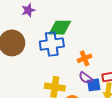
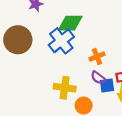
blue cross: (52, 44) -> (61, 41), turned -30

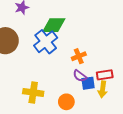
yellow cross: (65, 88) -> (33, 92), moved

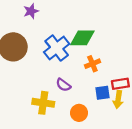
green diamond: (54, 25) -> (82, 38), moved
purple semicircle: (80, 76) -> (63, 85), moved

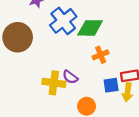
blue cross: (57, 48) -> (63, 21), moved
yellow cross: (43, 103) -> (54, 83), moved

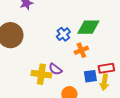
blue cross: (63, 21) -> (63, 34), moved, size x0.6
green diamond: (90, 28) -> (88, 27), moved

